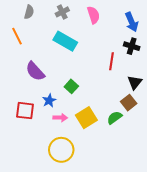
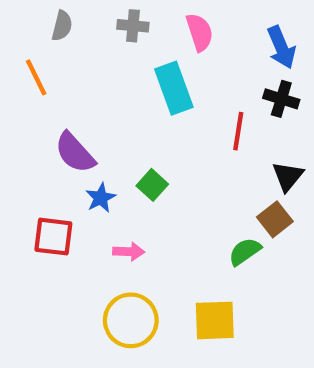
gray cross: (62, 12) -> (133, 26), turned 32
cyan rectangle: (65, 41) -> (174, 88), moved, turned 40
blue star: (49, 101) -> (101, 198), moved
yellow square: (86, 118) -> (215, 320), moved, turned 30

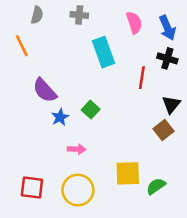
pink semicircle: (200, 32) -> (134, 23), moved
red square: (53, 237) -> (32, 187), moved
green semicircle: (245, 252) -> (156, 186), moved
yellow square: (215, 320) -> (128, 173), moved

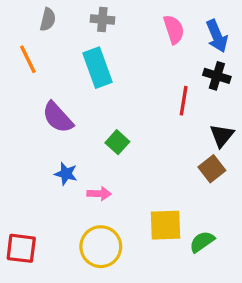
cyan rectangle: (103, 52) -> (97, 68), moved
blue star: (60, 117) -> (66, 174), moved, turned -30
red square: (32, 187) -> (21, 248), moved

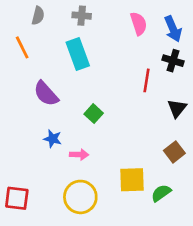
brown square: (212, 169) -> (174, 152), moved

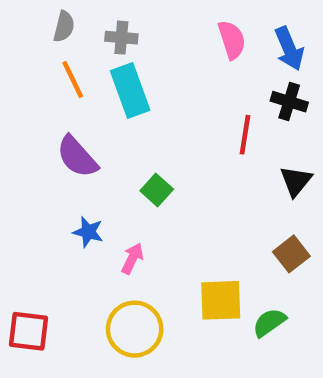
gray cross: (82, 16) -> (121, 38), moved
orange line: (22, 47) -> (73, 80), moved
pink arrow: (79, 155) -> (132, 258), turned -66

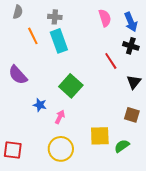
gray semicircle: (64, 26) -> (18, 12), moved
red line: (245, 135) -> (111, 61), turned -42
purple semicircle: (77, 157) -> (18, 75), moved
green square: (157, 190) -> (71, 86), size x1.6
brown square: (291, 254) -> (132, 115), turned -35

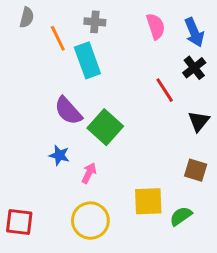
gray cross: (55, 17) -> (95, 22), moved
orange line: (33, 36) -> (58, 38), moved
black cross: (131, 46) -> (194, 68), turned 35
purple semicircle: (18, 75) -> (68, 111), moved

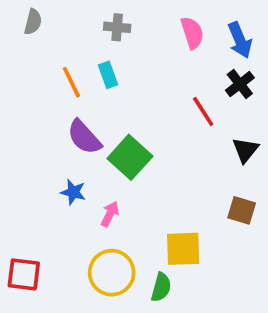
orange line: (58, 38) -> (71, 82), moved
cyan rectangle: (87, 60) -> (108, 75), size x0.6
green semicircle: (181, 216) -> (161, 287), moved, turned 140

